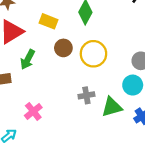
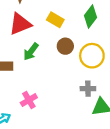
gray cross: (86, 95) -> (88, 89), moved

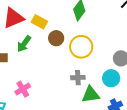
yellow rectangle: (55, 20) -> (39, 22), moved

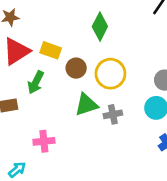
pink cross: (23, 89) -> (44, 141), turned 35
green triangle: (91, 95) -> (86, 105), moved

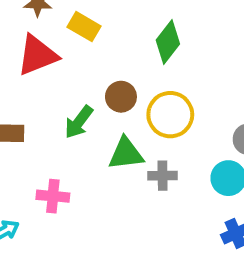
yellow rectangle: (51, 50) -> (84, 27), moved
green arrow: (36, 82) -> (79, 122), moved

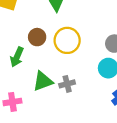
green triangle: (126, 154) -> (43, 81), moved
gray cross: (163, 176) -> (67, 84), moved

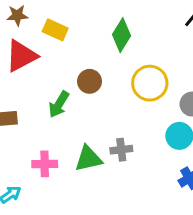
yellow circle: (67, 40) -> (150, 83), moved
green triangle: (43, 81) -> (88, 159), moved

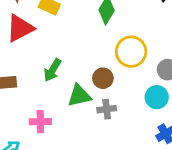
brown circle: (90, 81) -> (103, 78), moved
green triangle: (88, 159) -> (79, 96), moved

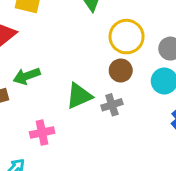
green arrow: (52, 70) -> (27, 76), moved, turned 50
brown circle: (103, 78) -> (121, 70), moved

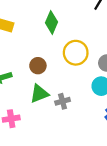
brown circle: (121, 70) -> (38, 66), moved

